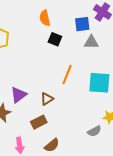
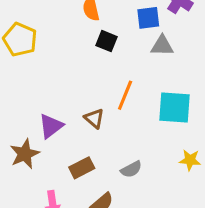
brown triangle: (47, 99) -> (94, 118), moved, turned -48
gray semicircle: (94, 131) -> (131, 169), moved

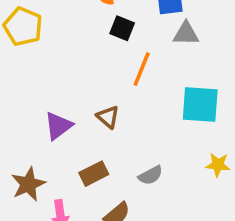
orange line: (125, 95) -> (142, 69), moved
brown star: (25, 154) -> (28, 184), moved

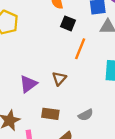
brown triangle: (108, 117) -> (59, 79), turned 32
brown rectangle: (94, 174) -> (50, 114), turned 35

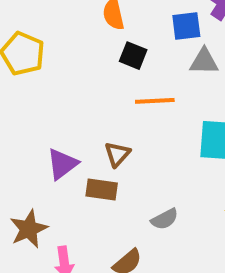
orange line: (80, 49) -> (155, 101), turned 65
brown rectangle: (50, 114) -> (102, 190), moved

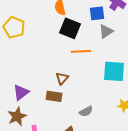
black square: (133, 56) -> (70, 28), size x1.5
gray triangle: (204, 61) -> (106, 31), turned -35
purple triangle: (62, 164) -> (21, 92), moved

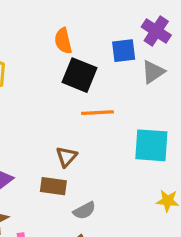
gray triangle: (106, 31) -> (153, 72), moved
gray semicircle: (86, 111) -> (84, 211), moved

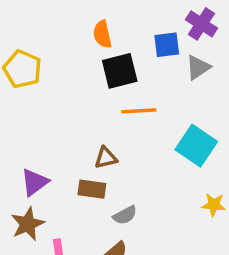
black square: (80, 75) -> (120, 71), turned -36
cyan square: (151, 145) -> (196, 146), turned 30
brown triangle: (66, 157) -> (106, 158), turned 35

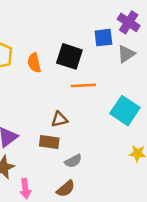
orange semicircle: (102, 34) -> (34, 63), moved
black square: (120, 71) -> (69, 56), turned 32

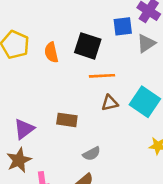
brown triangle: (59, 119) -> (110, 103), moved
brown rectangle: (49, 142) -> (67, 120), moved

